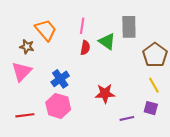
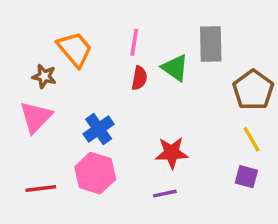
purple line: (127, 118) -> (165, 194), moved

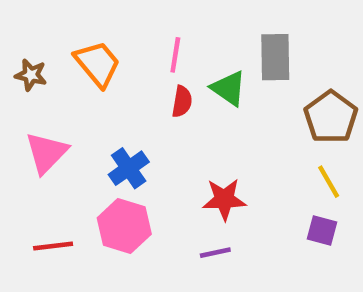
brown star: (44, 76) -> (31, 75), moved

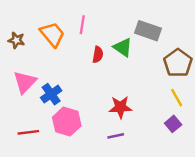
pink line: (175, 55) -> (82, 25), moved
gray rectangle: (275, 57) -> (148, 31), turned -70
blue cross: (129, 168) -> (51, 94), moved
purple square: (322, 230) -> (173, 124), turned 35

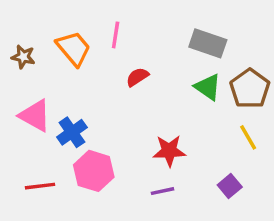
green triangle: (123, 47) -> (208, 87), moved
red semicircle: (98, 55) -> (137, 77), turned -133
pink triangle: (25, 82) -> (35, 116), turned -45
purple square: (173, 124) -> (230, 186), moved

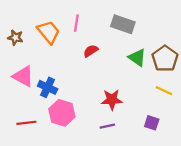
gray rectangle: (208, 43) -> (123, 24), moved
blue cross: (72, 132) -> (48, 87), turned -30
yellow line: (248, 137) -> (164, 91), turned -35
purple square: (230, 186) -> (152, 123), turned -32

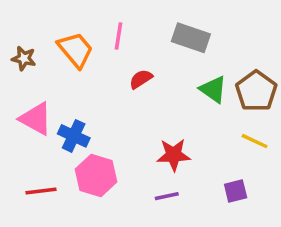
purple square: (152, 123) -> (236, 191), turned -32

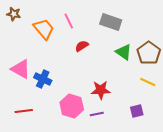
pink line: (118, 36) -> (69, 21), turned -35
brown star: (24, 58) -> (14, 14), moved
pink hexagon: (96, 175) -> (72, 106), moved

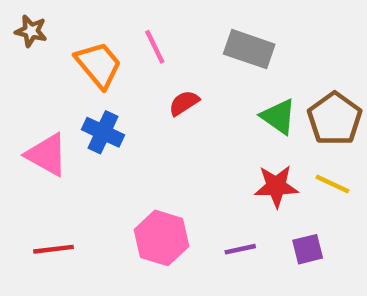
blue cross: (43, 79) -> (103, 132), moved
red star: (101, 90) -> (276, 186), moved
purple line: (97, 114) -> (240, 249), moved

